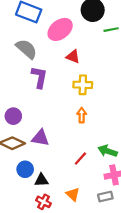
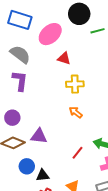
purple L-shape: (39, 77) -> (20, 81), moved
orange arrow: (82, 115) -> (76, 112), turned -48

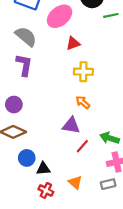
red triangle: (64, 58) -> (73, 43), turned -40
purple triangle: (39, 136) -> (71, 126), moved

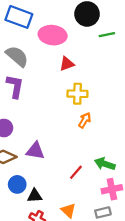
pink ellipse: (60, 16) -> (53, 35), turned 45
orange arrow: (83, 102) -> (85, 120), moved, turned 80
purple triangle: (71, 126) -> (35, 151), moved

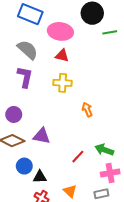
red triangle: (67, 64) -> (62, 56), moved, turned 32
yellow cross: (77, 94) -> (63, 83), moved
orange arrow: (85, 120) -> (87, 110), turned -56

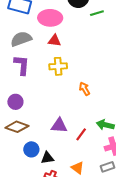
gray semicircle: (28, 50) -> (21, 39), turned -55
purple triangle: (42, 136) -> (59, 126), moved

